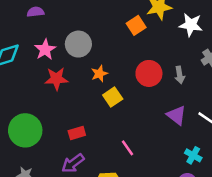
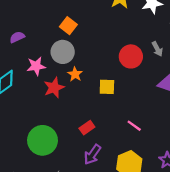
orange square: (136, 25) -> (68, 26), moved
pink star: (45, 50) -> (36, 66), turned -30
orange star: (99, 74) -> (75, 74), moved
yellow square: (113, 97) -> (107, 87), turned -35

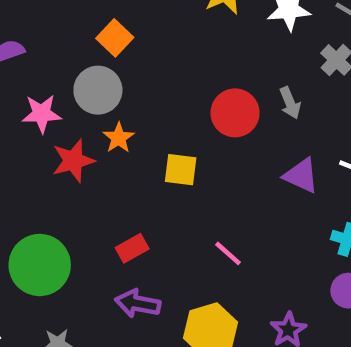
purple arrow: (92, 154) -> (138, 303), turned 60

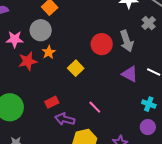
gray arrow: (290, 103) -> (127, 41), size x1.5
yellow square: (181, 170) -> (76, 68), turned 35
purple arrow: (138, 303) -> (65, 119), moved

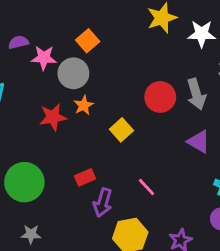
pink star: (15, 39) -> (44, 58), moved
purple arrow: (65, 119) -> (103, 203), turned -90

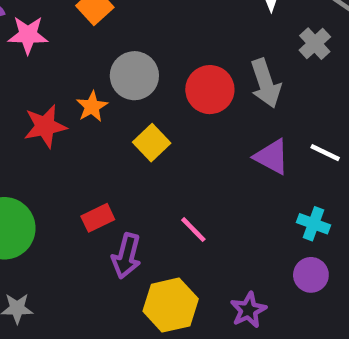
gray circle: (73, 73) -> (134, 76), moved

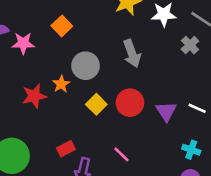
gray arrow: (266, 83) -> (132, 54), moved
red circle: (210, 90) -> (130, 103), moved
purple triangle: (272, 157) -> (166, 111), turned 30

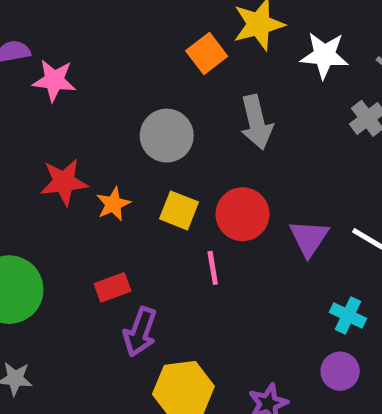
orange square: (62, 26) -> (207, 54), moved
orange star: (61, 84) -> (113, 204), moved
yellow square: (96, 104) -> (179, 210), turned -30
pink line: (122, 154) -> (213, 268), moved, turned 30

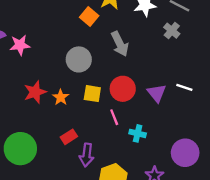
cyan cross: (348, 315) -> (138, 133), moved
purple circle: (340, 371) -> (185, 153), size x1.5

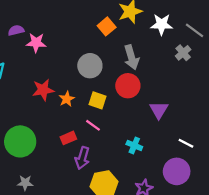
white line: (184, 87) -> (186, 143), moved
red circle: (123, 89) -> (128, 86), moved
pink line: (114, 117) -> (93, 125), moved, turned -42

